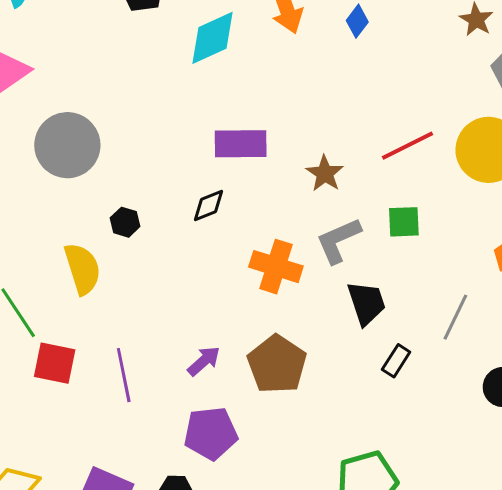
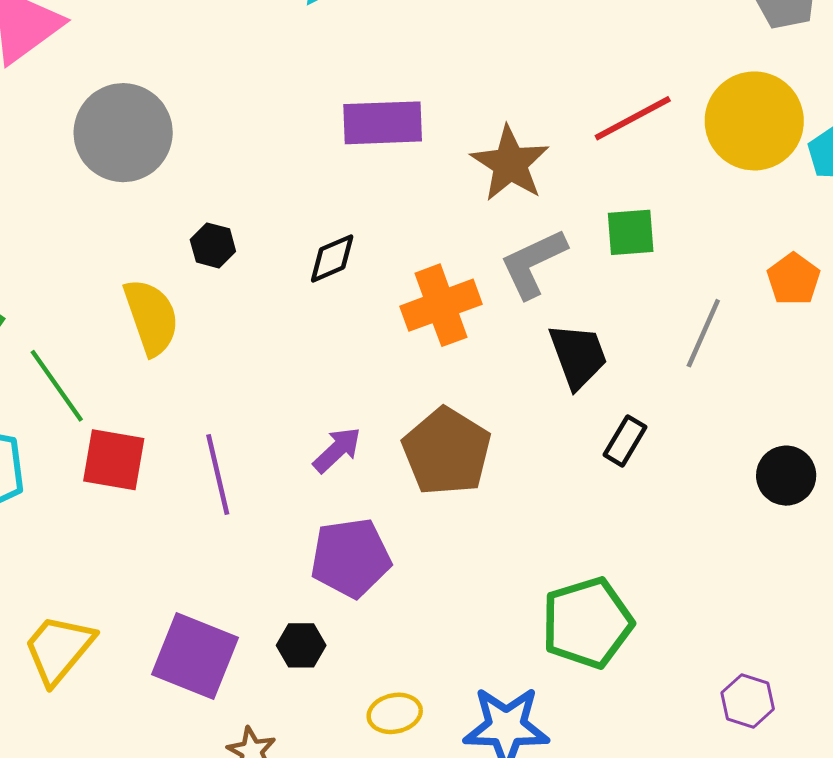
brown star: (325, 173) -> (510, 164), size x1.4
black diamond: (208, 206) -> (332, 258), moved
orange cross: (276, 267) -> (441, 305), turned -36
gray line: (455, 317) -> (703, 333), moved

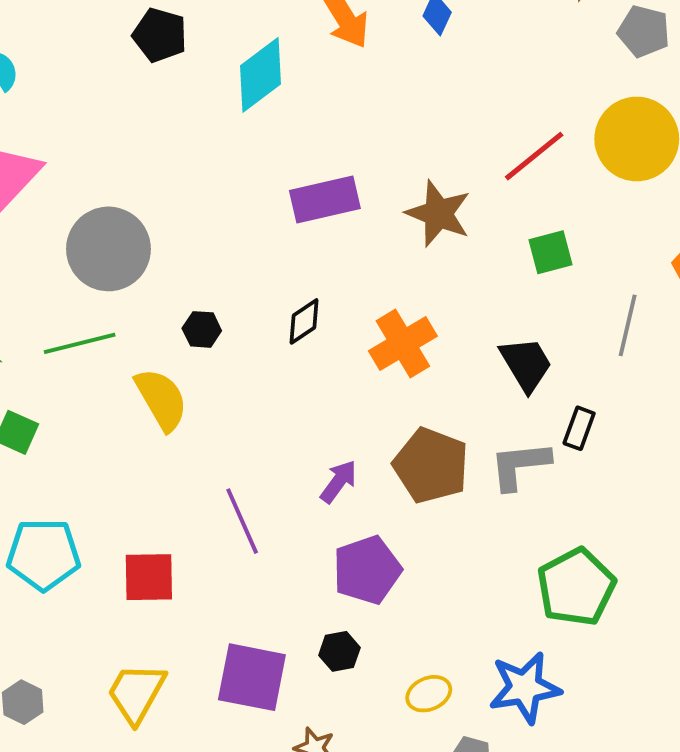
gray L-shape: (533, 263) -> (520, 465), moved, turned 30
green line: (57, 386) -> (80, 343), moved, turned -58
red square: (114, 460) -> (149, 577), moved

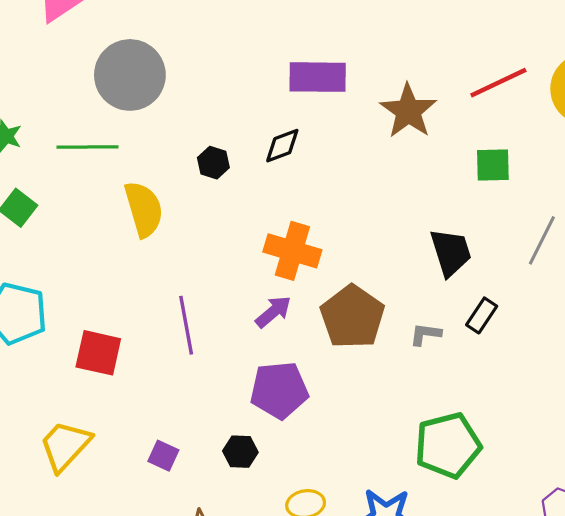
black diamond: (304, 321) -> (282, 146), moved
black hexagon: (202, 329) -> (213, 163), moved
orange cross: (403, 343) -> (292, 251), moved, turned 34
gray L-shape: (520, 465) -> (426, 334), size x0.6
purple square: (252, 677) -> (163, 456), size x0.5

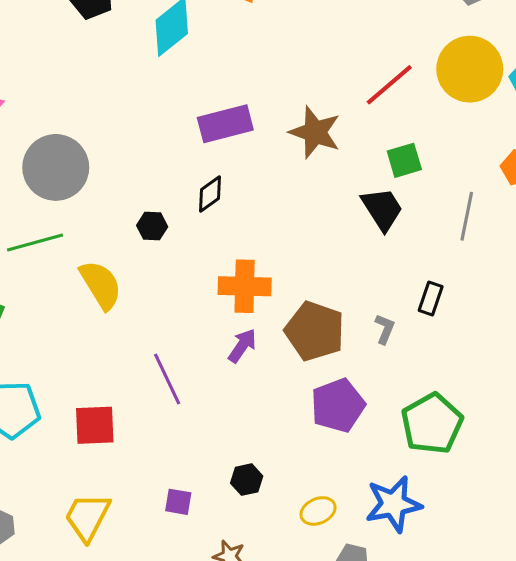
black trapezoid: (451, 252) -> (382, 209), moved
gray L-shape: (426, 334) -> (385, 329), turned 120
purple pentagon: (279, 390) -> (338, 405), moved

